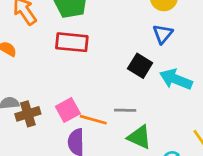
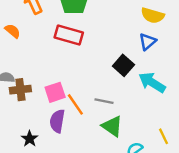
orange line: (93, 120) -> (75, 104), turned 30

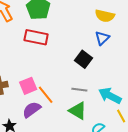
cyan arrow: (152, 82) -> (110, 96), moved
gray line: (104, 101) -> (79, 90), moved
purple semicircle: (57, 121) -> (32, 110), turned 48

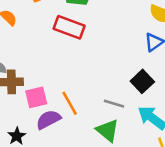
black square: (84, 59) -> (142, 81), moved
pink square: (28, 86) -> (36, 97), moved

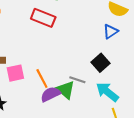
purple semicircle: (48, 120) -> (50, 94), moved
green triangle: (108, 130) -> (66, 90), moved

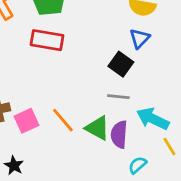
black square: (100, 63) -> (121, 64), moved
gray line: (77, 80) -> (118, 97), moved
purple semicircle: (50, 94) -> (119, 134), moved, turned -48

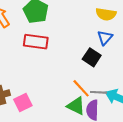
gray line: (118, 97) -> (99, 92), moved
orange line: (63, 120) -> (81, 88), moved

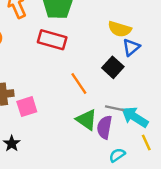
yellow semicircle: (106, 14) -> (120, 29), moved
orange line: (81, 88) -> (79, 84), moved

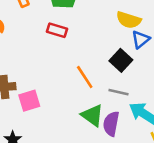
red rectangle: (52, 40) -> (57, 30), size x0.7
gray line: (114, 108) -> (119, 92), moved

